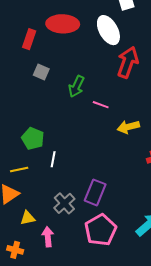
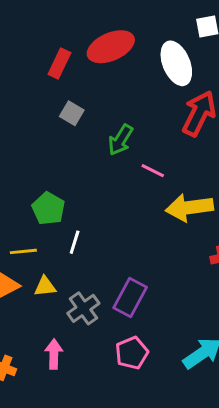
red ellipse: (63, 24) -> (111, 47), turned -32
yellow arrow: (128, 127) -> (189, 208), size x1.4
yellow triangle: (28, 218) -> (45, 286), moved
pink pentagon: (101, 230) -> (132, 353), size x0.7

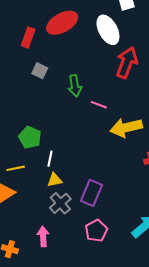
green arrow: (121, 140) -> (75, 86), turned -35
yellow triangle: (45, 286) -> (55, 180), moved

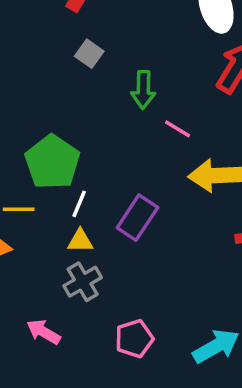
green pentagon: (30, 137) -> (52, 162), size x1.4
purple rectangle: (92, 193) -> (137, 218), moved
pink arrow: (43, 236) -> (43, 332), turned -66

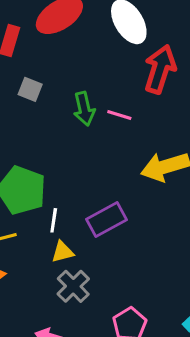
pink line: (177, 129) -> (119, 115), moved
purple rectangle: (137, 218) -> (107, 220), turned 42

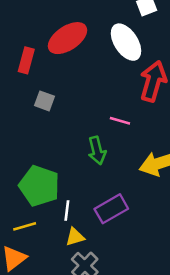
green arrow: (84, 109) -> (97, 151), moved

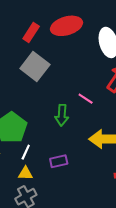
gray square: (44, 101) -> (35, 66), size x1.8
purple rectangle: (111, 209) -> (59, 161), size x0.7

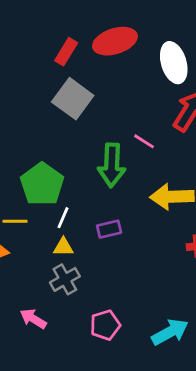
green arrow: (62, 115) -> (112, 165), size x1.4

